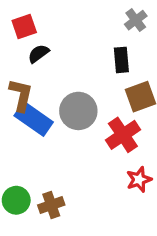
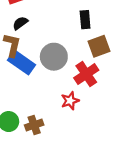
black semicircle: (39, 54) -> (20, 23), moved
red star: (139, 180) -> (70, 101), moved

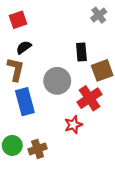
black rectangle: (85, 20) -> (81, 52), moved
blue rectangle: (21, 62) -> (25, 102), moved, turned 40

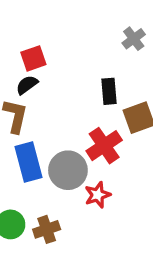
red square: (18, 20) -> (33, 58), moved
gray circle: (57, 81) -> (68, 170), moved
red cross: (89, 98) -> (104, 146), moved

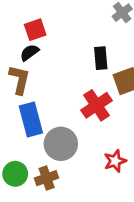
gray circle: (68, 170) -> (61, 144), moved
red star: (98, 195) -> (115, 161), moved

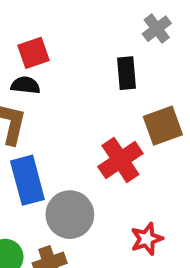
black semicircle: (29, 52) -> (25, 85), turned 42
black rectangle: (101, 58) -> (126, 73), moved

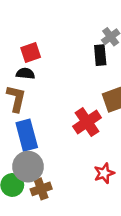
black rectangle: (126, 73) -> (100, 55), moved
gray circle: (70, 215) -> (28, 167), moved

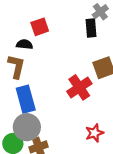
red square: (31, 52) -> (40, 27), moved

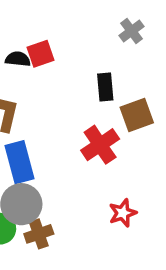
black rectangle: (91, 28) -> (105, 87), moved
black semicircle: (24, 44) -> (18, 59), moved

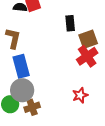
red cross: (100, 145) -> (87, 56), moved

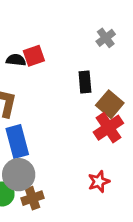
brown square: (88, 39) -> (110, 104), turned -30

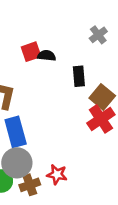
black semicircle: (16, 60) -> (47, 56), moved
red star: (99, 182) -> (57, 175), moved, turned 30

